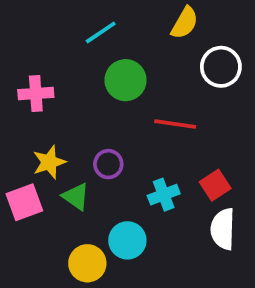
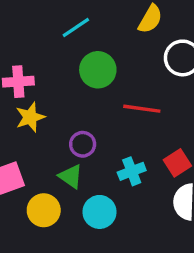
yellow star: (49, 162) -> (30, 117), moved
green triangle: (76, 197) -> (71, 176), moved
yellow circle: (87, 263) -> (44, 210), moved

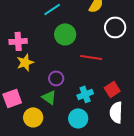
cyan circle: (100, 212) -> (78, 118), moved

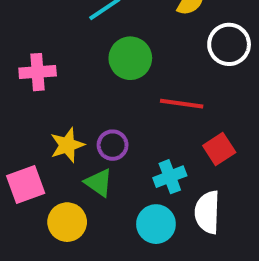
yellow star: (25, 62) -> (67, 145), moved
red square: (112, 89) -> (219, 149), moved
white semicircle: (116, 112) -> (207, 212), moved

